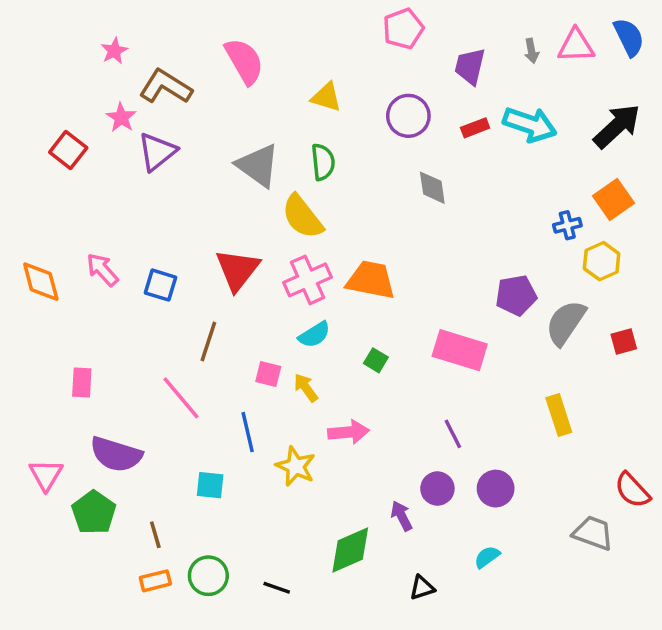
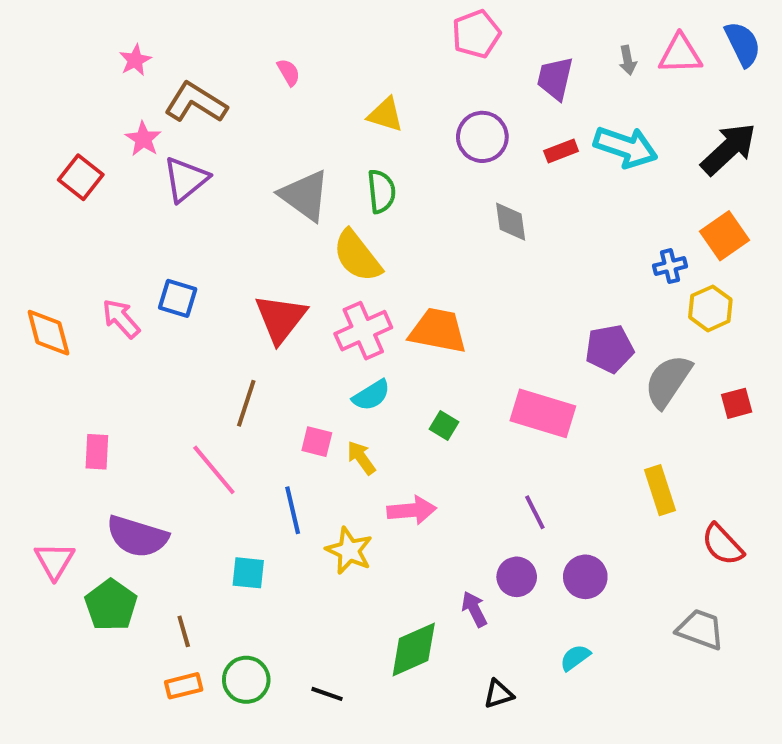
pink semicircle: (244, 61) -> (289, 72), size x0.5
blue square: (160, 285) -> (178, 298), moved
red semicircle: (632, 490) -> (723, 545), moved

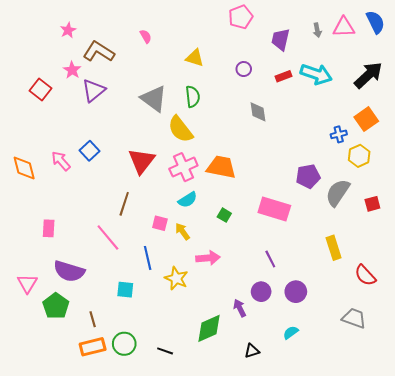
purple circle: (482, 137) -> (244, 69), size x0.6
blue square: (178, 298) -> (90, 151), turned 30
orange rectangle: (184, 686) -> (93, 347), size x1.4

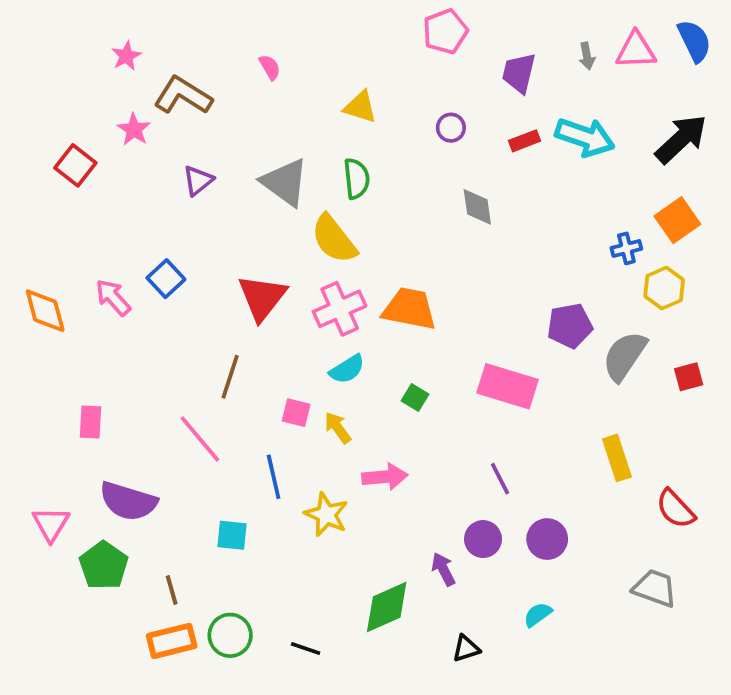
purple triangle: (94, 90) -> (198, 180), moved, size x0.7

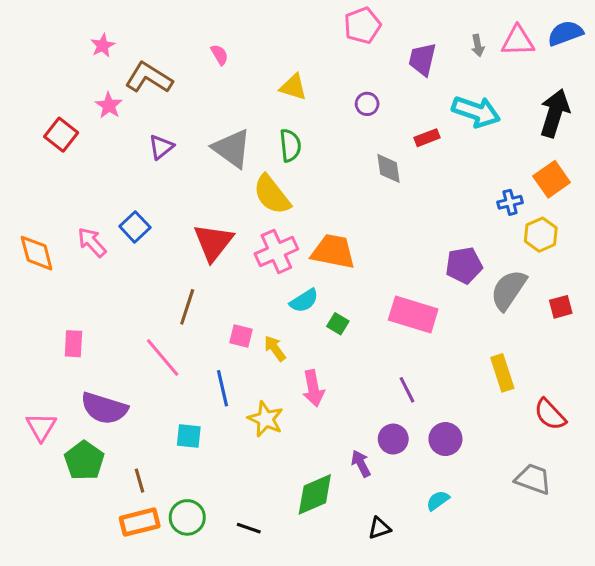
blue semicircle: (694, 41) -> (565, 33), turned -84
black arrow: (681, 139) -> (555, 113), turned -30
red rectangle: (525, 141) -> (427, 138), moved
cyan semicircle: (347, 369) -> (304, 301), moved
pink arrow: (385, 477) -> (313, 388), turned 84

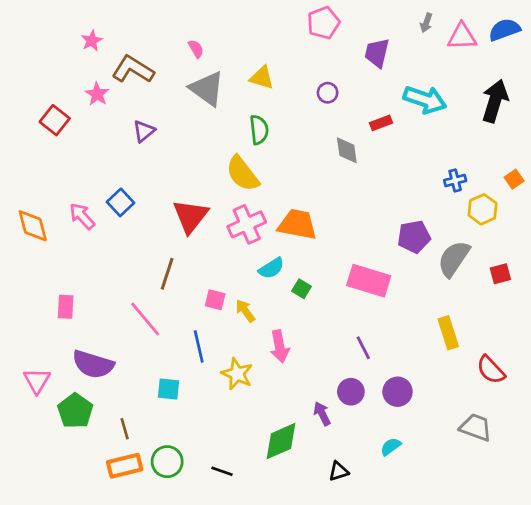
gray arrow: (478, 46) -> (426, 23), moved, turned 30
gray triangle: (232, 148) -> (207, 89), moved
orange square: (552, 179) -> (514, 179), moved, size x0.6

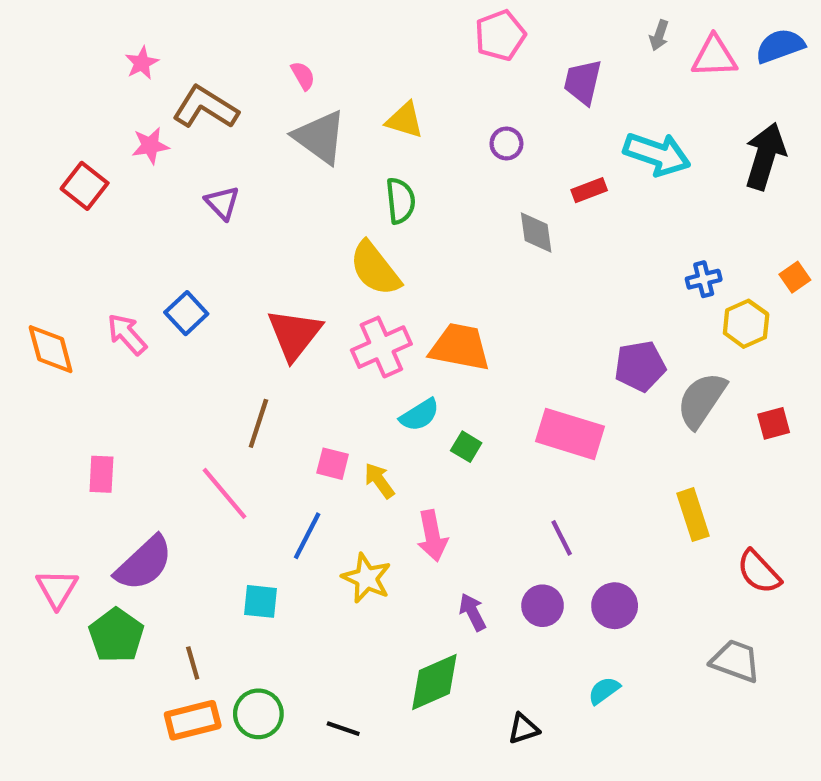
pink star: (97, 94) -> (150, 146), turned 30
purple triangle: (144, 131) -> (222, 203), turned -35
blue line: (199, 346) -> (307, 536), turned 40
purple semicircle: (93, 364) -> (144, 563), turned -60
purple arrow: (322, 414) -> (473, 612), moved

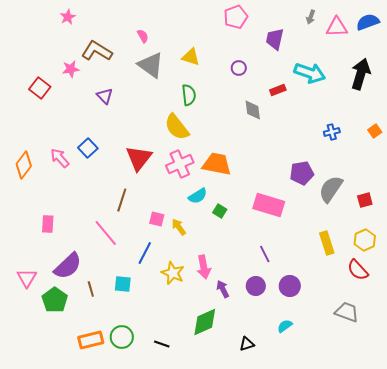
pink star: (142, 63) -> (68, 17), moved
yellow hexagon: (746, 324) -> (365, 240), moved
orange diamond: (51, 349) -> (24, 165), turned 52
pink arrow: (432, 536) -> (204, 267), moved
brown line: (193, 663) -> (91, 289), moved

